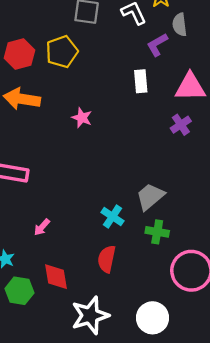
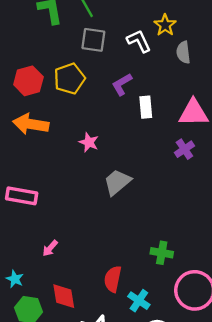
purple L-shape: (157, 45) -> (122, 84), moved
gray trapezoid: (150, 197) -> (117, 182), moved
cyan cross: (112, 217) -> (139, 301), moved

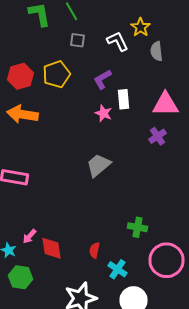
gray square: (93, 40) -> (78, 40), size x0.7
pink star: (89, 142) -> (104, 113), moved
pink arrow: (50, 248) -> (30, 236), moved
red semicircle: (113, 279) -> (94, 250), size x0.7
red diamond: (64, 296) -> (52, 248), moved

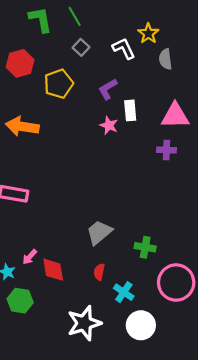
gray square: (78, 40) -> (81, 47), turned 35
red hexagon: (20, 76) -> (20, 63), moved
purple cross: (158, 136) -> (167, 150), turned 36
gray trapezoid: (98, 165) -> (99, 232), moved

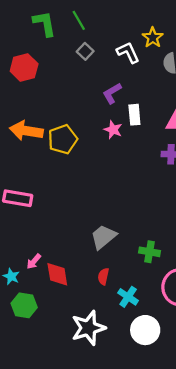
yellow pentagon: (59, 84) -> (63, 139), moved

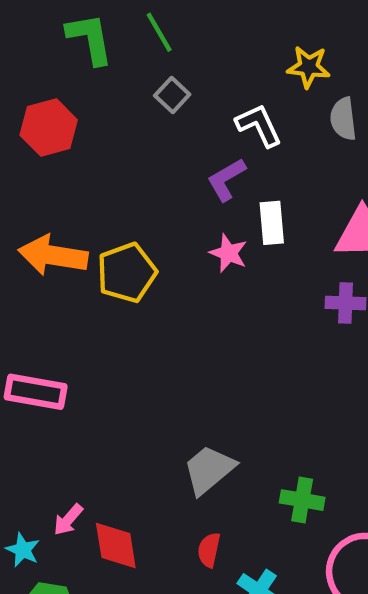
yellow star: (153, 38) -> (309, 67), turned -30
white L-shape: (128, 53) -> (259, 125), moved

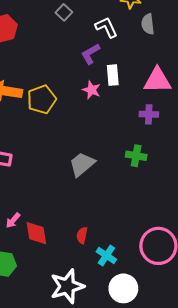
gray trapezoid: (209, 470) -> (82, 164), moved
green cross: (302, 500) -> (136, 156), moved

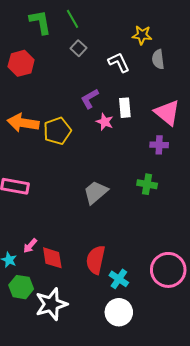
purple L-shape: (90, 54) -> (90, 99), moved
pink triangle: (157, 80) -> (167, 113), turned 40
red semicircle: (82, 235) -> (96, 260), size x1.8
white star: (67, 286) -> (51, 304), moved
white circle: (123, 288) -> (119, 312), moved

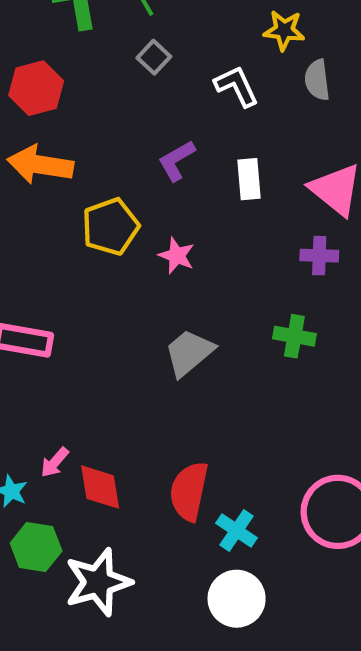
pink star: (105, 122) -> (177, 256), moved
orange arrow: (23, 123) -> (40, 165), moved

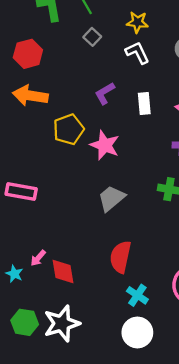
yellow star: (284, 30) -> (137, 22), moved
pink star: (177, 256) -> (105, 145), size x1.5
red semicircle: (189, 491) -> (120, 257), moved
green hexagon: (36, 547) -> (25, 322), moved

